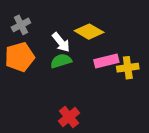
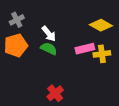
yellow diamond: (89, 32) -> (101, 25), moved
green semicircle: (61, 61) -> (49, 49), turned 42

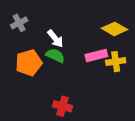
orange pentagon: (16, 45) -> (29, 63), moved
red cross: (55, 93) -> (63, 106), turned -35

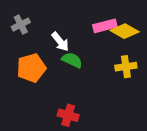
green semicircle: (55, 55) -> (72, 60), moved
pink rectangle: (96, 55) -> (105, 26), moved

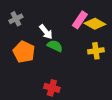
pink rectangle: (105, 26) -> (80, 20), turned -42
orange pentagon: (31, 68) -> (24, 52), turned -30

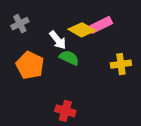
pink rectangle: (80, 20) -> (101, 25), turned 30
yellow diamond: (95, 24) -> (82, 30), moved

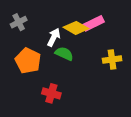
white arrow: (58, 40) -> (54, 37), turned -114
red cross: (65, 111) -> (51, 93), moved

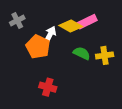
green semicircle: (64, 54) -> (82, 53), moved
orange pentagon: (28, 61) -> (38, 47), moved

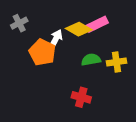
green semicircle: (82, 53) -> (91, 60), turned -35
red cross: (48, 87) -> (81, 97), moved

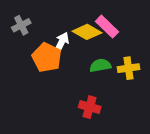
pink rectangle: (97, 24) -> (107, 27), turned 70

